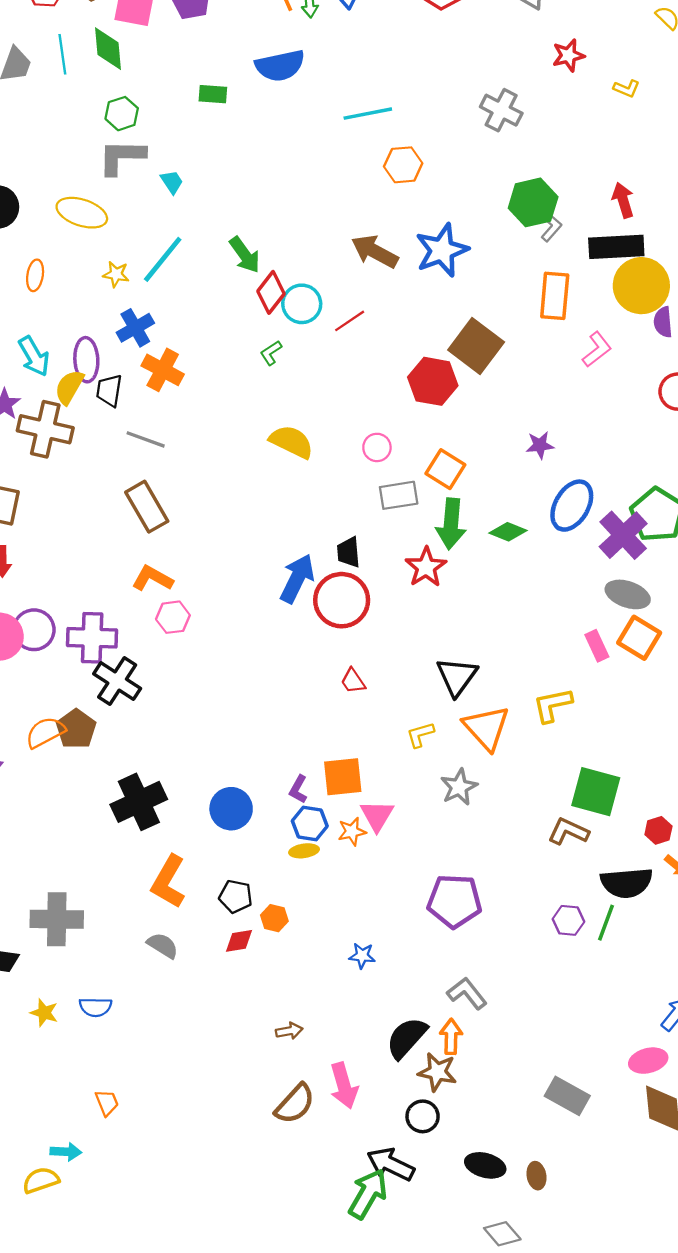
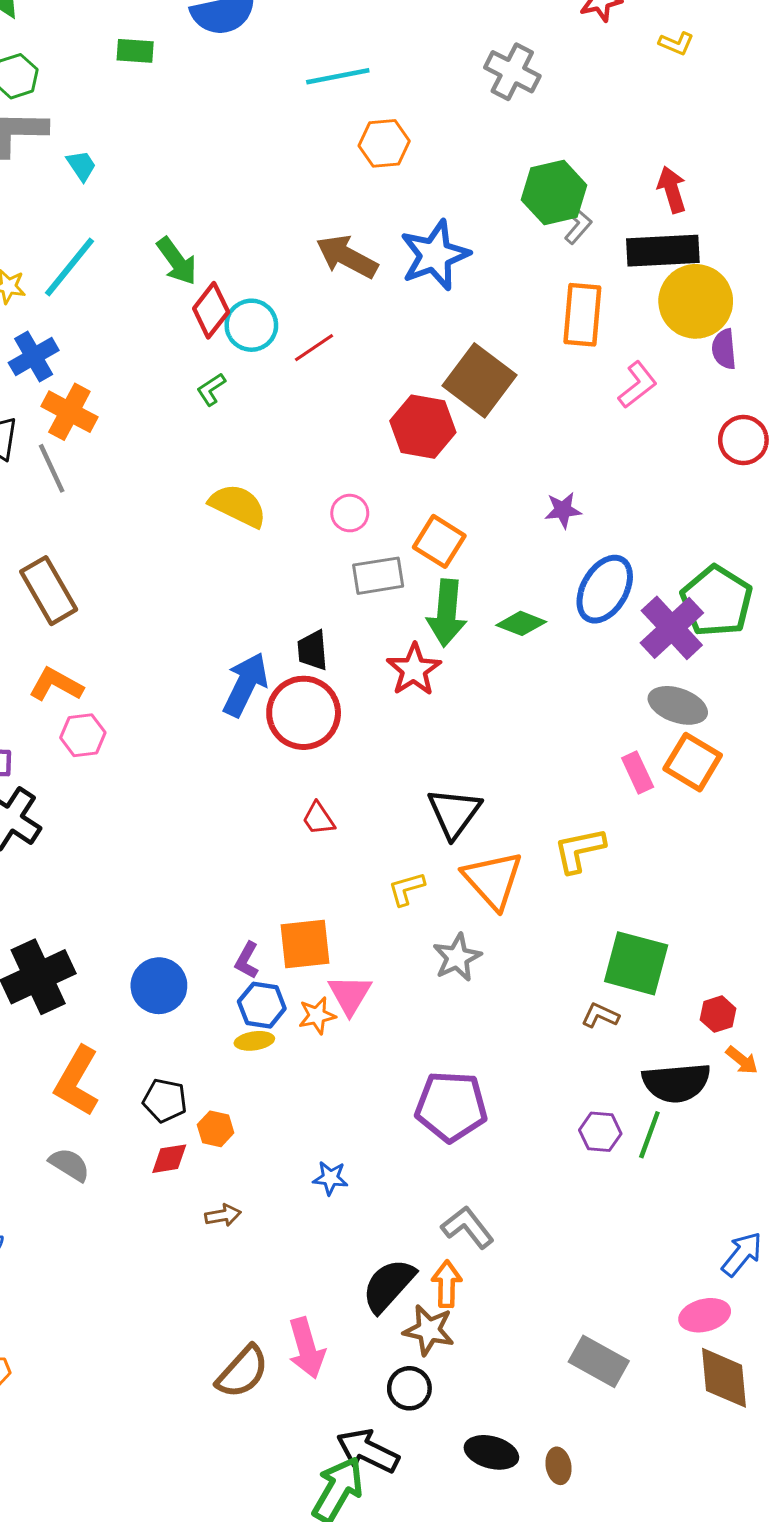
gray line: (146, 439) -> (52, 468), moved, turned 45
brown L-shape: (568, 831) -> (600, 1016), size x0.7
brown arrow: (289, 1031) -> (223, 1215), moved

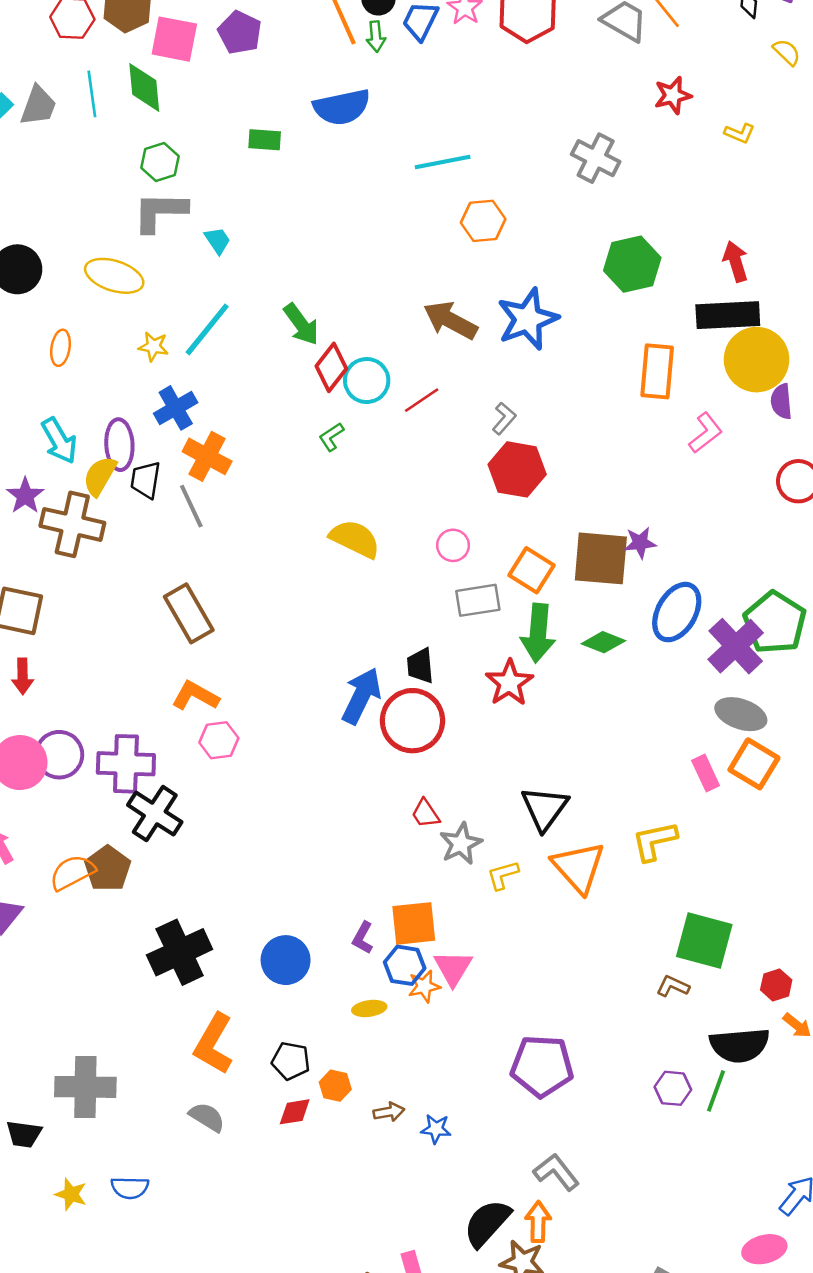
gray L-shape: (578, 225) -> (504, 418), moved
brown square: (479, 380) -> (601, 558), moved, turned -32
gray star: (457, 957) -> (461, 844), moved
blue hexagon: (262, 1005) -> (405, 965), moved
brown arrow: (223, 1215) -> (389, 1112), moved

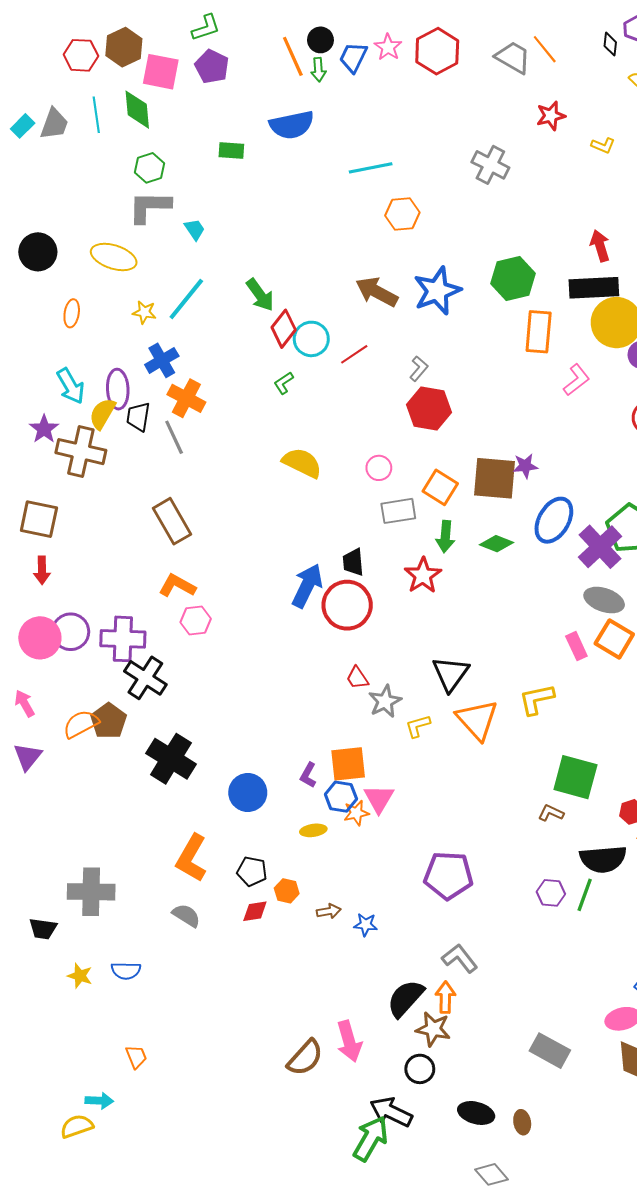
green hexagon: (632, 264) -> (513, 279), moved
green arrow: (538, 633) -> (445, 537), size x0.7
black cross: (180, 952) -> (171, 759), moved, turned -33

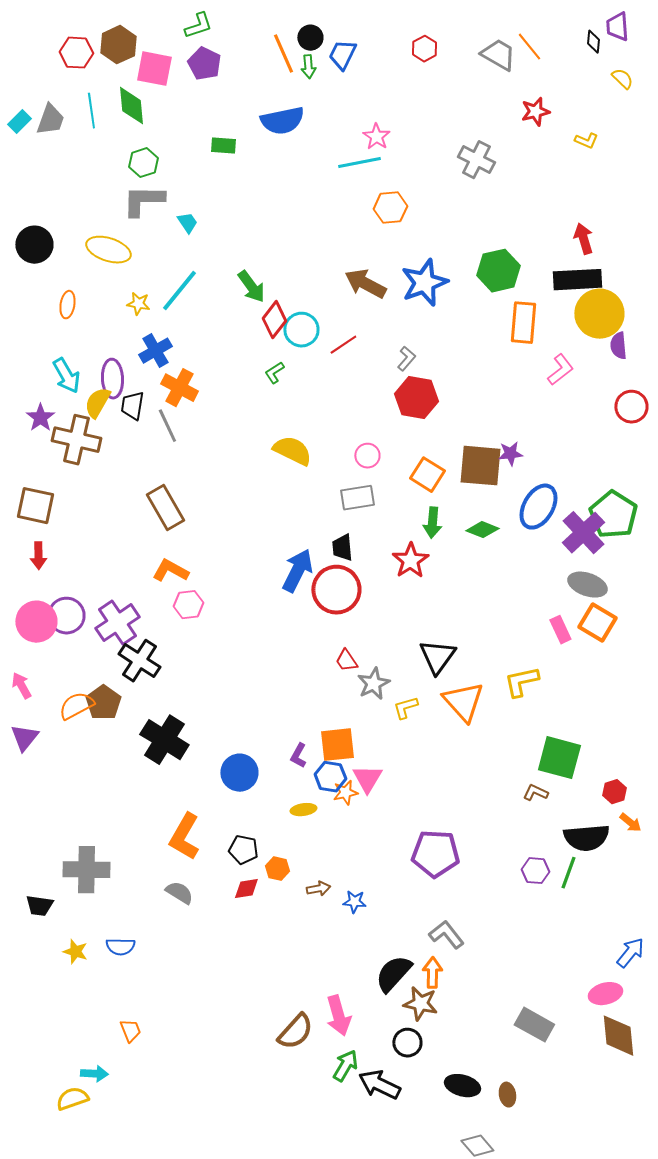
pink star: (388, 47) -> (376, 137), moved
red hexagon: (437, 51) -> (424, 49), size x0.6
gray rectangle: (398, 511) -> (357, 498), moved
purple cross: (123, 639) -> (117, 623), turned -36
green arrow: (371, 1139) -> (345, 1066), moved, size x0.7

